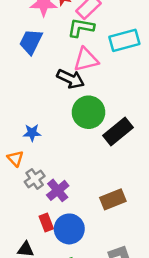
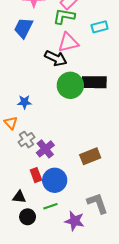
cyan rectangle: (124, 40) -> (100, 27), size x0.7
black rectangle: (118, 131) -> (94, 82), moved, turned 40

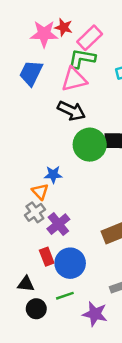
pink triangle: (68, 43) -> (74, 79), moved
blue star: (24, 102) -> (53, 175), moved
orange triangle: (11, 123) -> (40, 191), moved

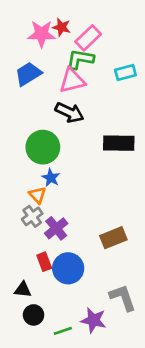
blue trapezoid: (31, 73) -> (28, 74), turned 32
green circle: (90, 145) -> (43, 147), moved
blue star: (53, 175) -> (51, 178), turned 30
green line: (65, 296) -> (63, 331), moved

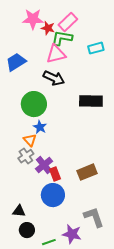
red star: (61, 27) -> (48, 28), moved
blue trapezoid: (28, 74) -> (16, 62), moved
red rectangle: (44, 262) -> (55, 174), moved

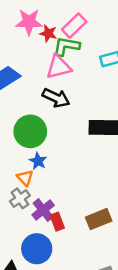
blue circle: (53, 195) -> (37, 249), moved

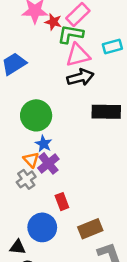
pink triangle: (59, 67) -> (78, 55), moved
black arrow: (56, 98) -> (80, 77), moved, turned -40
purple cross: (43, 210) -> (48, 163), moved
brown rectangle: (99, 219) -> (90, 229), moved

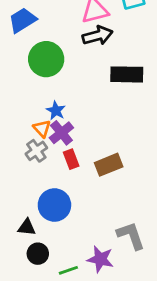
green circle: (36, 115) -> (46, 59), moved
red rectangle: (62, 202) -> (71, 159), moved
brown rectangle: (90, 229) -> (109, 165), moved

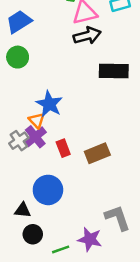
green circle: (46, 59) -> (18, 57), moved, size x0.7
blue star: (56, 111) -> (49, 104), size x1.5
purple cross: (61, 133) -> (35, 137), moved
gray cross: (36, 151) -> (19, 141), moved

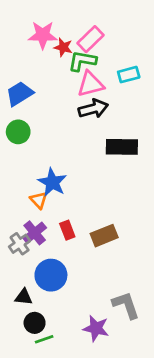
purple cross: (35, 137) -> (35, 233), moved
gray cross: (19, 141) -> (20, 244), moved
green line: (61, 249) -> (44, 339), moved

